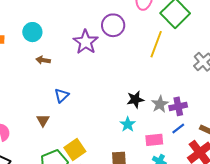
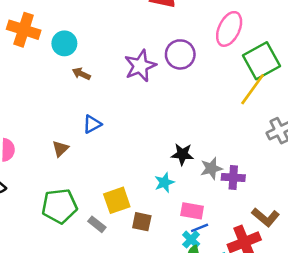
cyan circle: (32, 32) -> (64, 43), moved
yellow line: (156, 44) -> (253, 89), moved
blue line: (178, 128) -> (200, 228), moved
yellow square: (75, 150) -> (117, 200), moved

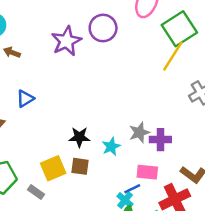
black star: (182, 154) -> (79, 137), moved
cyan star: (164, 182) -> (111, 147), moved
pink rectangle: (192, 211) -> (147, 172), moved
brown square: (142, 222) -> (80, 166), moved

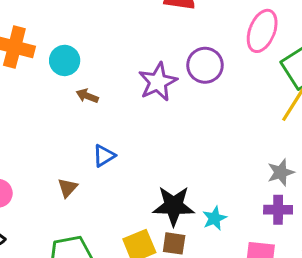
gray star: (139, 133) -> (281, 172), moved
black star: (79, 137) -> (174, 206), size x1.5

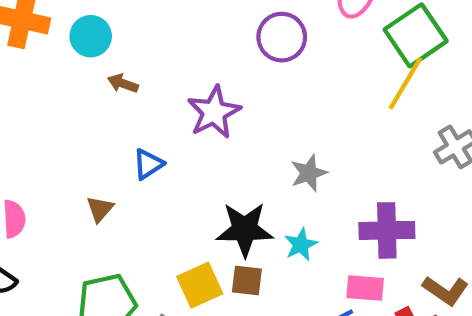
purple star: (158, 82) -> (214, 112), moved
gray star: (281, 172) -> (309, 173), moved
purple cross: (278, 210) -> (387, 230), size x1.4

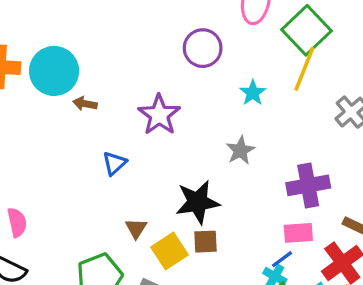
cyan circle: (91, 36) -> (54, 71), size x1.5
brown triangle: (100, 209) -> (136, 228), moved
cyan star: (301, 245) -> (253, 93), moved

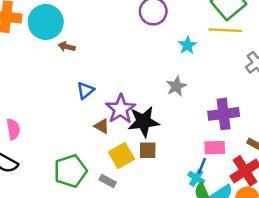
yellow line: (304, 69) -> (225, 30), turned 68
purple star: (159, 115) -> (121, 109), moved
brown triangle: (136, 228) -> (102, 126), moved, turned -35
blue line: (282, 259) -> (202, 166), turned -35

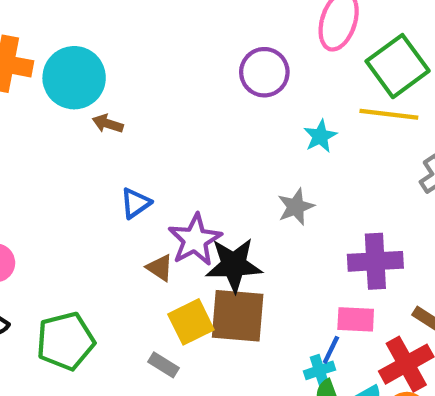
brown square: (148, 150) -> (238, 316), size x1.8
green pentagon: (70, 171) -> (65, 341), moved
cyan cross: (196, 178) -> (319, 370), turned 35

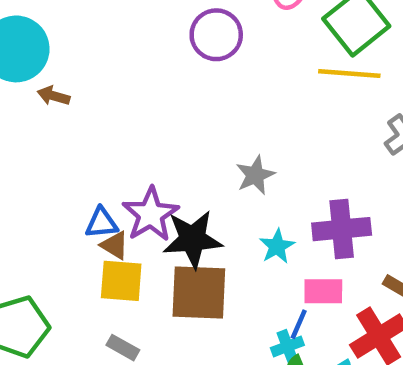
cyan star: (320, 136) -> (277, 246), moved
blue triangle: (136, 203) -> (102, 223), moved, turned 32
yellow square: (191, 322) -> (121, 281), moved, turned 33

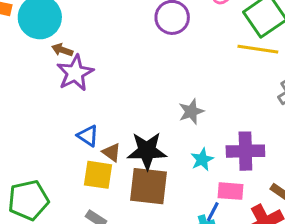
purple star: (151, 214) -> (75, 73), moved
blue triangle: (102, 223) -> (88, 136), turned 35
brown triangle: (115, 245) -> (112, 152), moved

